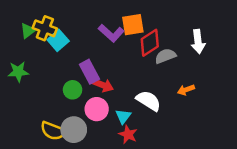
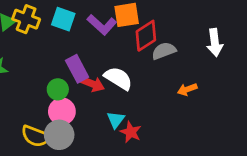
cyan square: (58, 40) -> (63, 19), moved, turned -30
white arrow: (198, 42) -> (215, 43), moved
white semicircle: (149, 101) -> (118, 78), moved
pink circle: (97, 109) -> (62, 111), moved
red star: (128, 134) -> (131, 132), moved

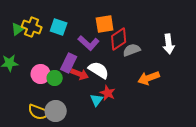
purple L-shape: (102, 25) -> (89, 43), moved
purple rectangle: (77, 69) -> (69, 63), turned 54
orange arrow: (187, 89) -> (149, 78), size x1.5
pink circle: (62, 111) -> (41, 74), moved
red star: (131, 132) -> (108, 93), moved

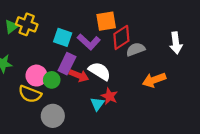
cyan square: (59, 27) -> (63, 37), moved
yellow semicircle: (39, 112) -> (30, 94), moved

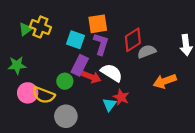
orange square: (106, 21) -> (98, 24), moved
purple L-shape: (89, 42) -> (101, 44), turned -115
pink circle: (36, 76) -> (28, 93), moved

